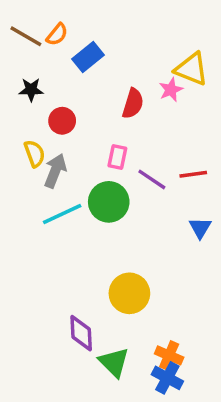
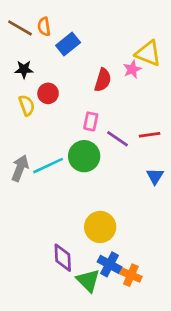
orange semicircle: (57, 34) -> (44, 27), turned 132
yellow semicircle: (35, 154) -> (27, 105), moved
gray arrow: (55, 171) -> (20, 168), moved
blue cross: (167, 378) -> (109, 264), moved

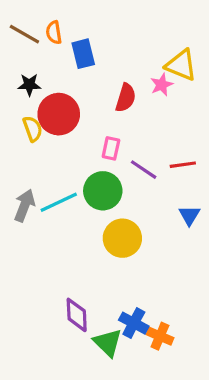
blue rectangle: (68, 44) -> (83, 54), turned -65
red circle: (48, 93) -> (59, 114), size x1.6
yellow circle: (100, 227) -> (122, 238), moved

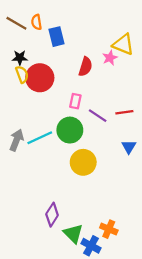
yellow semicircle: (33, 129) -> (22, 74), moved
purple diamond: (77, 315) -> (52, 215), turned 35
blue cross: (134, 323) -> (91, 246), moved

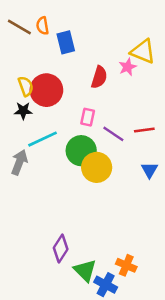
black star: (20, 58) -> (23, 111), moved
cyan line: (40, 138) -> (43, 139), moved
yellow circle: (83, 162) -> (97, 167), moved

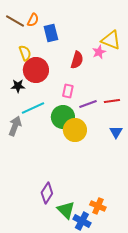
orange semicircle: (43, 26) -> (33, 20), turned -144
yellow semicircle: (26, 86) -> (25, 53), moved
purple line: (113, 134) -> (88, 104), turned -54

